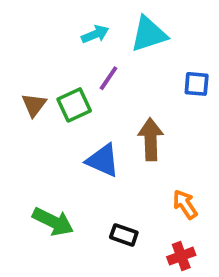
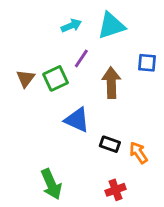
brown arrow: (151, 139) -> (111, 83), moved
green arrow: (53, 222) -> (51, 184), moved, turned 40
black rectangle: (124, 235) -> (110, 144), moved
red cross: (181, 256) -> (116, 190), moved

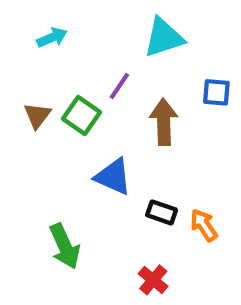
cyan arrow: (71, 26) -> (52, 38), moved
green square: (56, 78) -> (82, 116), turned -30
green arrow: (51, 184) -> (65, 246), moved
red cross: (116, 190) -> (153, 280), moved, turned -30

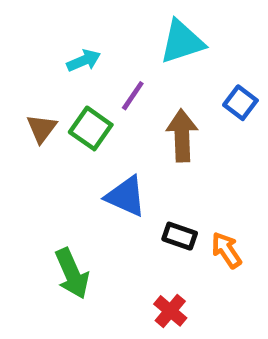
cyan arrow: (52, 38) -> (84, 61), moved
blue square: (216, 92) -> (240, 103), turned 32

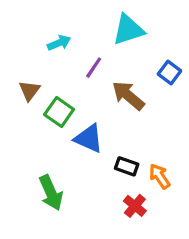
green square: (91, 128) -> (59, 112), moved
brown arrow: (182, 135) -> (128, 96), turned -48
red cross: (170, 311) -> (135, 206), moved

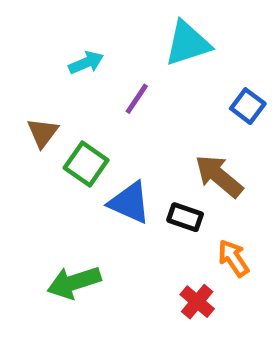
brown arrow: (128, 96) -> (219, 176), moved
black rectangle: (127, 166) -> (185, 217), moved
green arrow: (51, 193) -> (74, 282), turned 96

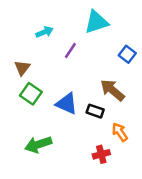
green square: (86, 164) -> (31, 94), moved
red cross: (197, 302) -> (101, 154), turned 35

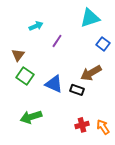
cyan triangle: (96, 22) -> (90, 18), moved
brown arrow: (112, 90) -> (91, 73), turned -70
orange arrow: (120, 132) -> (103, 127), moved

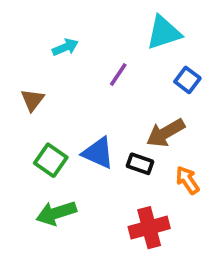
purple line: (57, 41) -> (118, 75), moved
green square: (25, 76) -> (51, 160), moved
red cross: (82, 125) -> (149, 228), size x1.5
orange arrow: (103, 127) -> (187, 180), moved

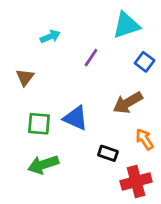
green square: (51, 160) -> (39, 124), turned -30
black rectangle: (140, 164) -> (108, 153), moved
red cross: (149, 228) -> (136, 181), moved

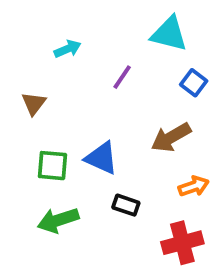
cyan triangle: (126, 25) -> (169, 34), turned 32
orange arrow: (145, 139) -> (194, 186), turned 105
black rectangle: (108, 153) -> (126, 205), moved

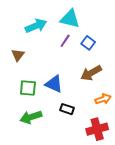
cyan triangle: (169, 34) -> (70, 19), moved
cyan arrow: (68, 49) -> (36, 26), size x1.5
blue square: (194, 83) -> (88, 43), moved

